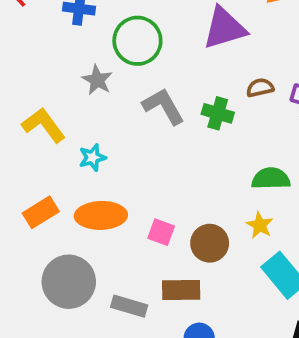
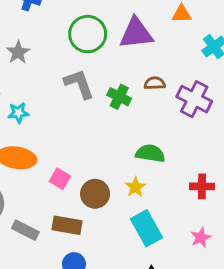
green circle: (137, 41) -> (88, 34), moved
gray star: (97, 80) -> (18, 52), moved

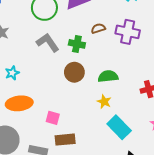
pink square: (60, 179) -> (53, 118), moved
brown circle: (95, 194) -> (74, 72), moved

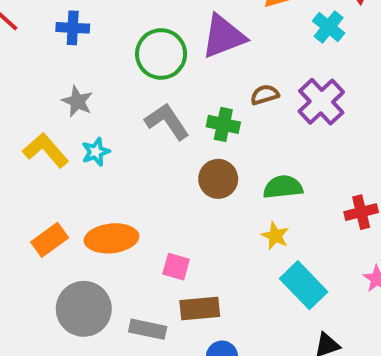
purple cross: (128, 32) -> (321, 102), turned 35
cyan star: (12, 73) -> (96, 152), moved

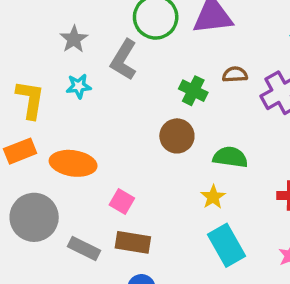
gray L-shape: (167, 121) -> (124, 60), moved, turned -129
yellow L-shape: (46, 150) -> (30, 100), moved, turned 36

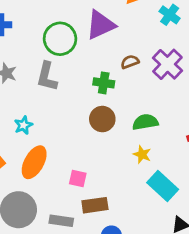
cyan star: (79, 86) -> (23, 125), moved
orange ellipse: (73, 163) -> (34, 162), turned -52

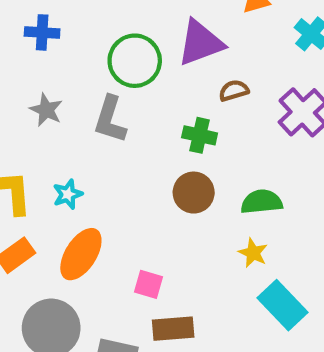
brown semicircle: (130, 62) -> (234, 91), moved

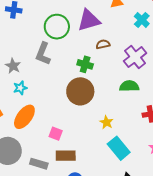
gray star: (46, 110) -> (13, 66), moved
brown circle: (194, 193) -> (80, 91), size x1.4
green semicircle: (262, 202) -> (129, 86), moved

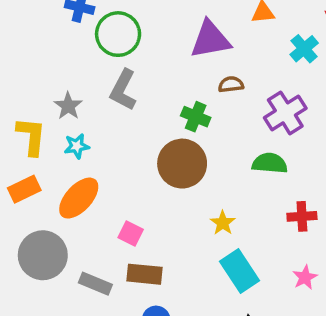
green circle: (57, 27) -> (118, 34), moved

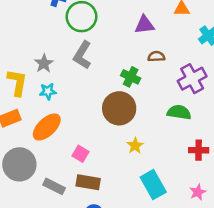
purple triangle: (210, 40) -> (144, 25), size x0.7
yellow star: (223, 223) -> (135, 146), moved

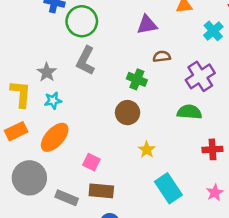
brown circle: (119, 108) -> (128, 113), size x0.7

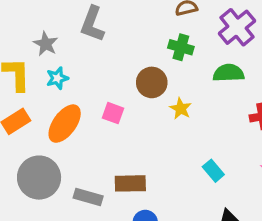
green cross: (137, 79) -> (181, 47), moved
yellow star: (147, 150) -> (181, 109), moved
pink square: (91, 162) -> (113, 113), moved
cyan rectangle: (168, 188) -> (213, 171), size x0.6

